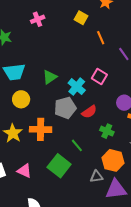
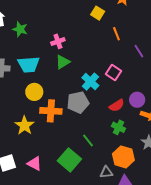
pink cross: (38, 19) -> (58, 41), moved
green triangle: (50, 77) -> (63, 62), moved
red semicircle: (89, 112) -> (117, 105), moved
orange cross: (41, 129) -> (51, 111), moved

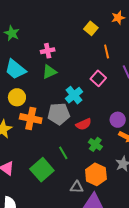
cyan trapezoid: (29, 64) -> (15, 69), turned 35
pink square: (113, 73) -> (98, 78), moved
red semicircle: (117, 105) -> (84, 124), moved

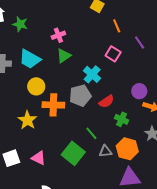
gray triangle: (77, 187) -> (105, 151), moved

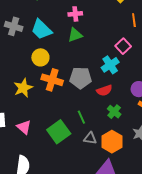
cyan cross: (92, 74) -> (110, 65), moved

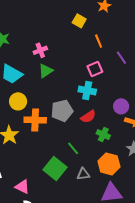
pink square: (123, 46) -> (95, 69), turned 35
cyan cross: (110, 65) -> (87, 90), turned -30
pink triangle: (24, 127) -> (22, 187), moved
gray triangle: (90, 138) -> (83, 174), moved

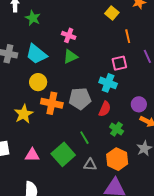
pink cross: (40, 50) -> (69, 35), turned 32
red semicircle: (88, 117) -> (105, 109), turned -42
pink triangle: (22, 187) -> (32, 155), moved, turned -35

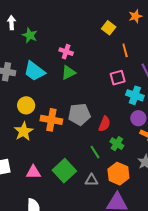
yellow circle: (38, 82) -> (26, 105), moved
cyan cross: (108, 83) -> (135, 95), moved
green line: (84, 138) -> (95, 152), moved

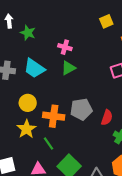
yellow square: (109, 28) -> (106, 21), turned 32
green line: (95, 152) -> (48, 144), moved

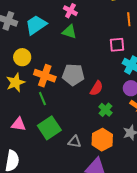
cyan trapezoid: (34, 68) -> (36, 25), turned 100
green triangle: (68, 68) -> (69, 32), turned 35
green line: (48, 144) -> (42, 99), moved

